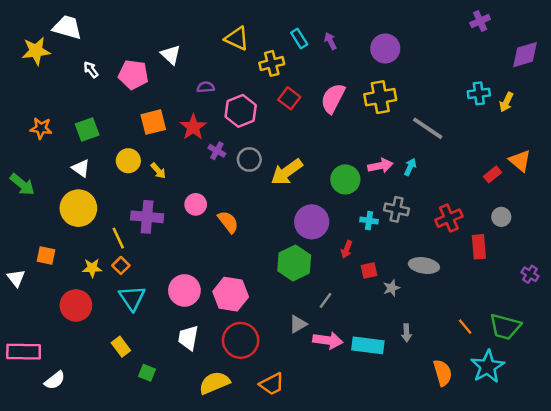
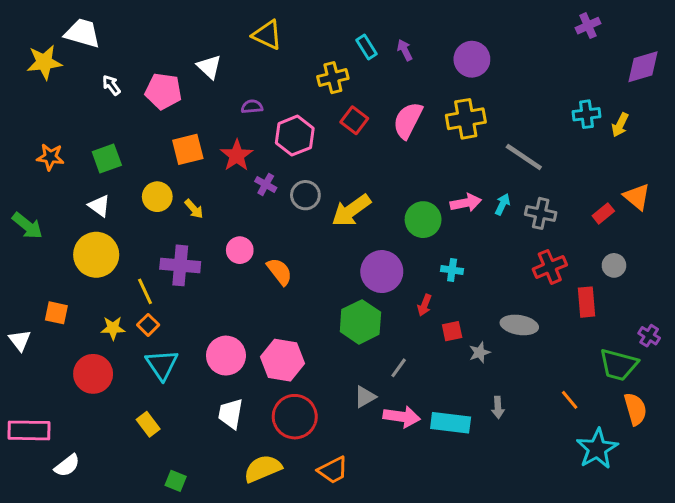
yellow triangle: (237, 38) -> (267, 35), moved
gray cross: (396, 209) -> (541, 213), moved
green trapezoid: (505, 327) -> (619, 365), moved
green square: (147, 373) -> (176, 481), moved
orange semicircle: (443, 373) -> (635, 409), moved

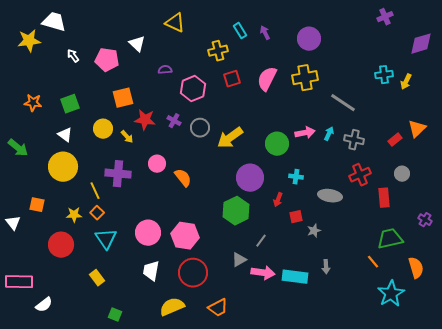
red square: (354, 120) -> (232, 79), turned 36
red star: (237, 155) -> (145, 120), moved, turned -30
orange triangle: (637, 197) -> (417, 129), turned 36
gray ellipse: (519, 325) -> (330, 196), moved
green trapezoid: (619, 365) -> (390, 239), moved, turned 152

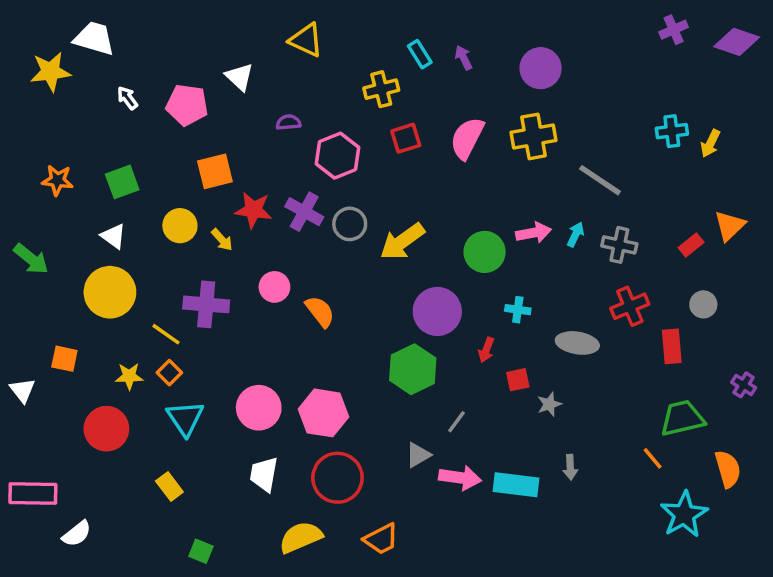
purple diamond: (421, 44) -> (737, 42), moved, turned 35
purple cross: (174, 121) -> (304, 212), size x1.5
yellow line: (95, 191) -> (166, 334), turned -30

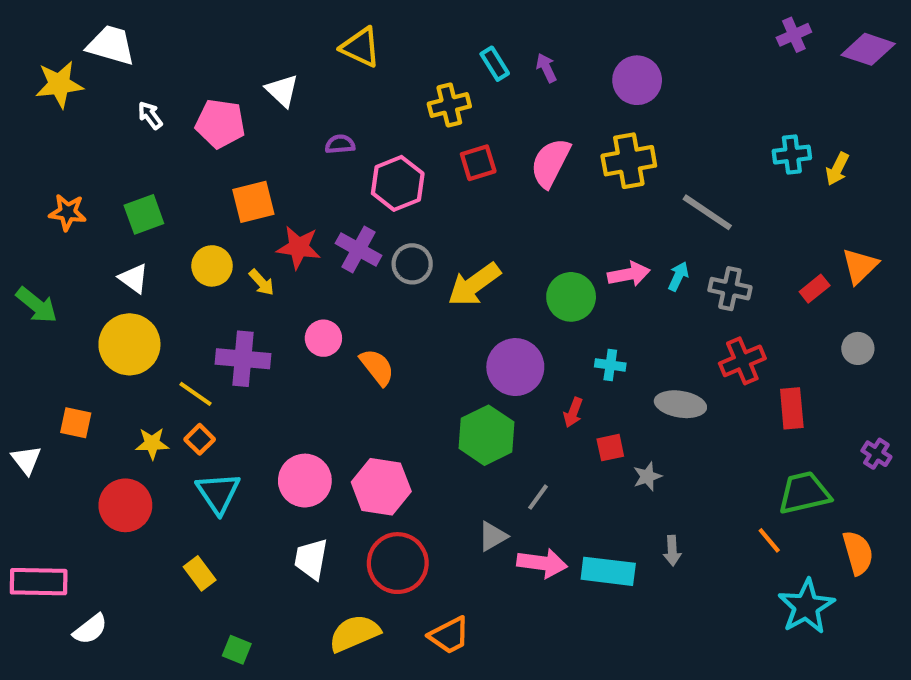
gray circle: (703, 304) -> (858, 348), moved

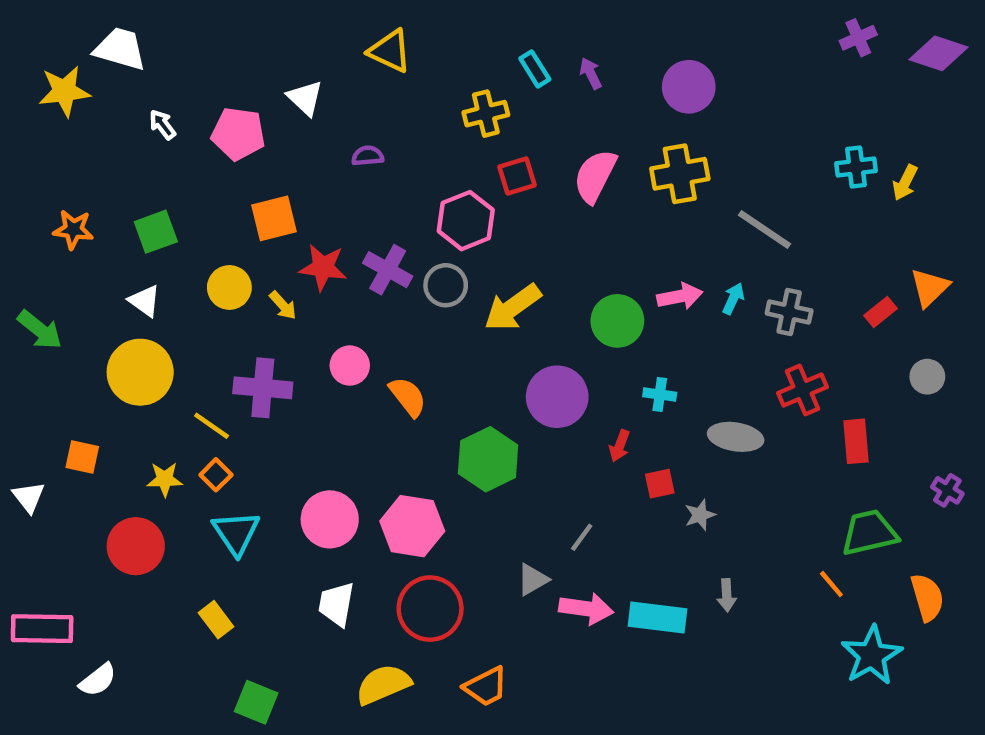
pink hexagon: (398, 183) -> (466, 221), moved
green hexagon: (486, 435) -> (488, 459), moved
green square: (237, 650) -> (256, 702), size x1.4

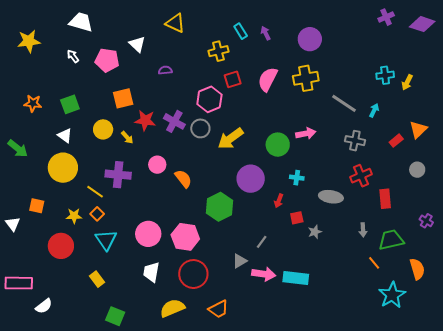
white trapezoid: (120, 49) -> (81, 22), moved
cyan arrow: (733, 299) -> (374, 110), moved
gray arrow: (727, 595) -> (363, 230), moved

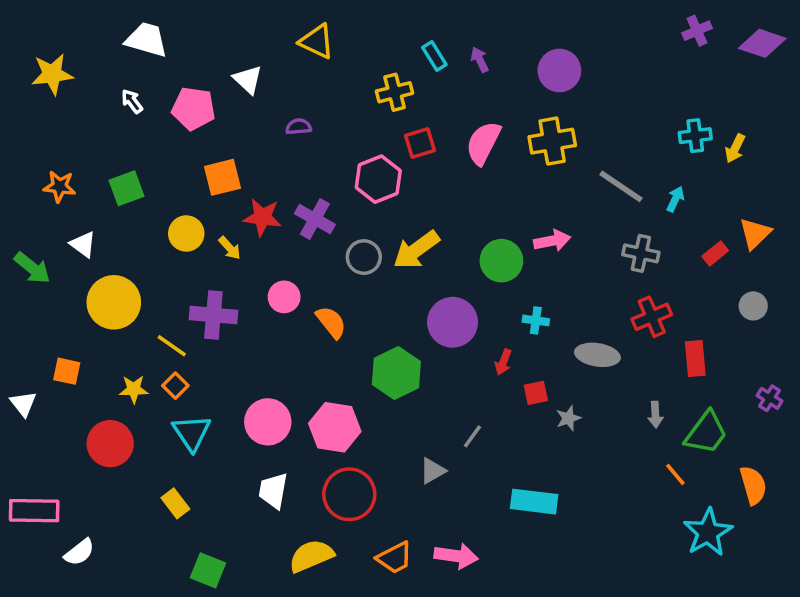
gray circle: (200, 128) -> (364, 257), moved
white triangle: (65, 135) -> (83, 244), moved
green trapezoid: (391, 240) -> (706, 433), turned 140
pink arrow: (264, 274) -> (456, 556), moved

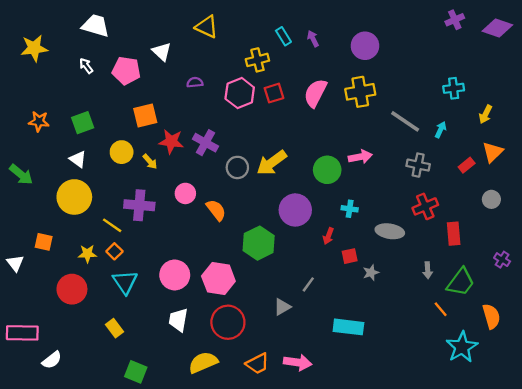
yellow arrow: (735, 148) -> (486, 114), moved
pink hexagon: (378, 179) -> (240, 93), moved
white triangle: (83, 244) -> (78, 159), moved

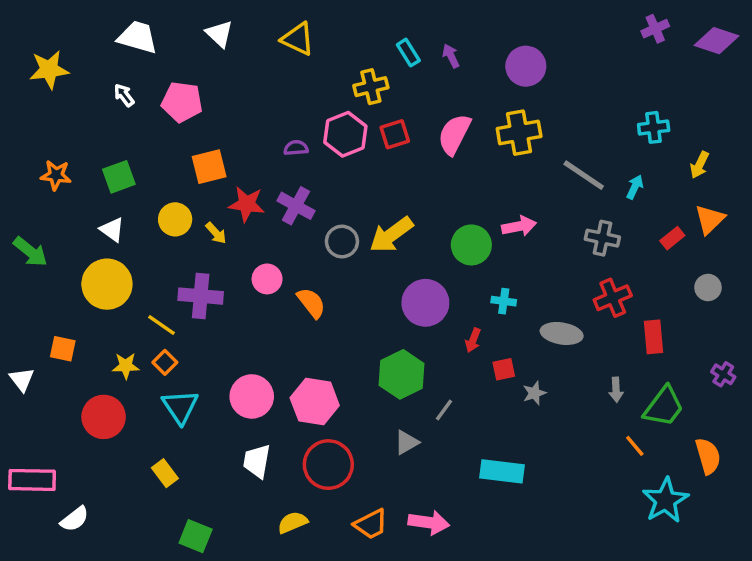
white triangle: (162, 52) -> (219, 34), moved
purple semicircle: (195, 82) -> (296, 148), moved
green hexagon: (259, 243) -> (402, 374), moved
yellow semicircle: (203, 362) -> (293, 522), size x0.7

